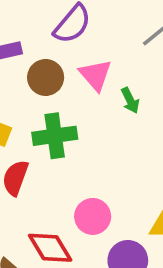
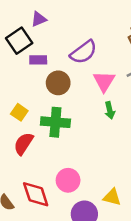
pink triangle: (95, 75) -> (104, 81), moved

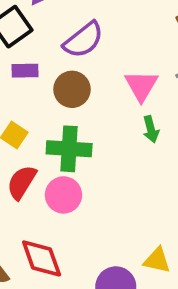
purple semicircle: (84, 52) -> (83, 40), moved
purple rectangle: (38, 60) -> (25, 71), moved
pink circle: (68, 180) -> (63, 195), moved

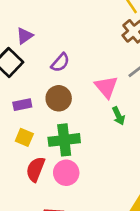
purple semicircle: (83, 40) -> (60, 62), size x0.7
purple rectangle: (25, 71) -> (22, 105), moved

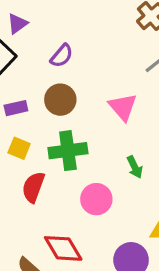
pink triangle: (106, 87) -> (123, 107), moved
green arrow: (118, 116) -> (135, 167), moved
pink circle: (66, 173) -> (96, 199), moved

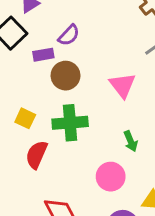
purple rectangle: (16, 108) -> (43, 55), moved
pink circle: (96, 199) -> (111, 177), moved

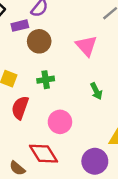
green cross: (70, 123) -> (46, 80), size x0.6
pink circle: (111, 177) -> (60, 122), moved

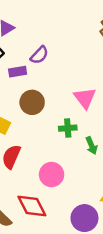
brown circle: (39, 41) -> (32, 102), moved
green cross: (46, 80) -> (68, 128), moved

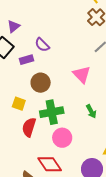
purple semicircle: (39, 55) -> (42, 45), turned 98
green cross: (68, 128) -> (52, 112), moved, size x1.6

